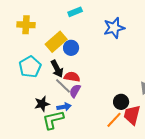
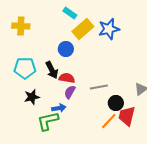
cyan rectangle: (75, 12) -> (70, 13), turned 56
yellow rectangle: (56, 42) -> (83, 29), moved
cyan pentagon: (30, 67) -> (25, 68), turned 30
gray line: (63, 86) -> (99, 87), moved, turned -54
black star: (42, 104) -> (32, 97), moved

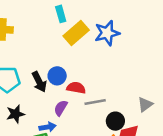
cyan rectangle: (70, 13) -> (61, 14), turned 40
blue circle: (66, 49) -> (57, 76), moved
red semicircle: (67, 78) -> (76, 88), moved

